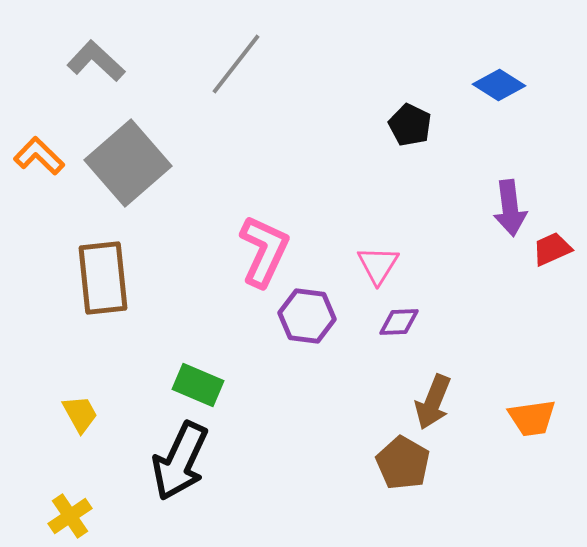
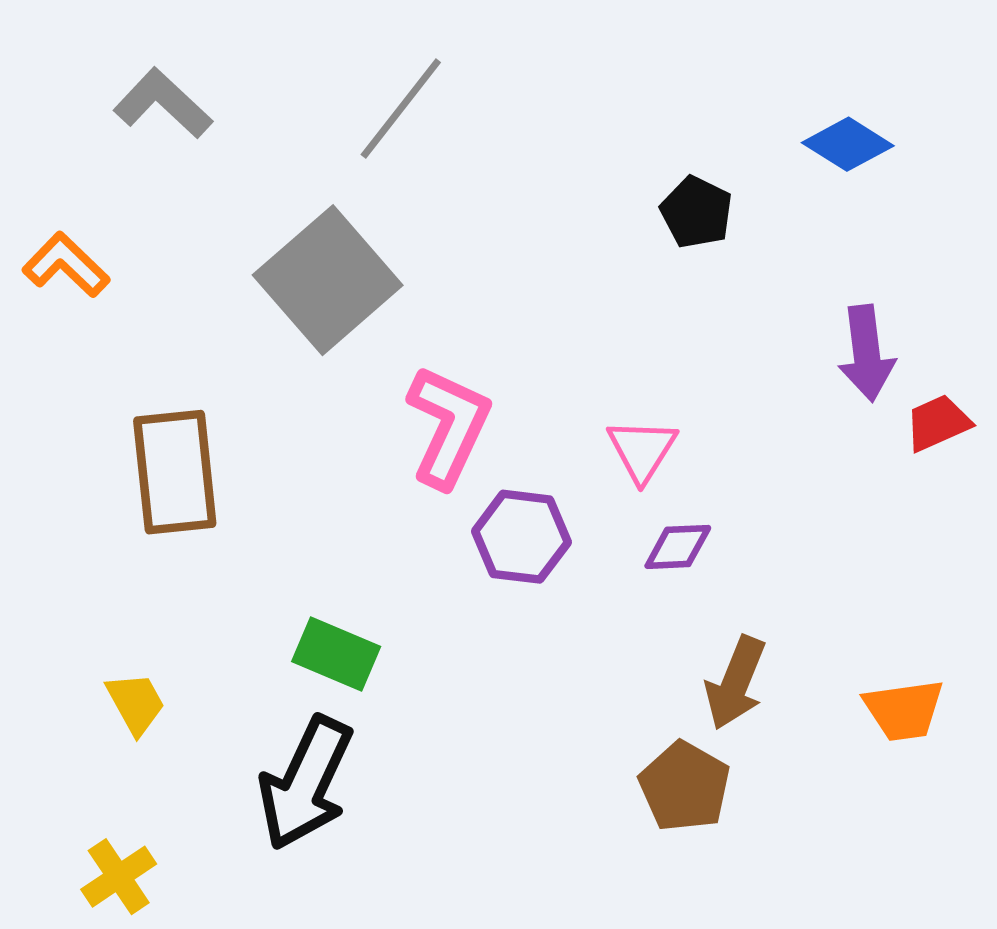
gray square: (128, 163) -> (328, 280), moved

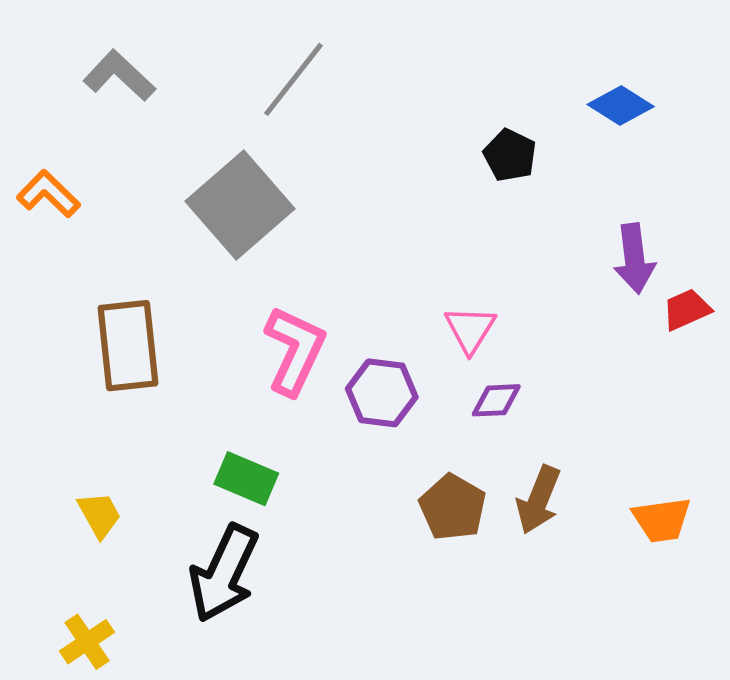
pink L-shape: (448, 426) -> (295, 351), moved
brown pentagon: (685, 787) -> (453, 507), moved

